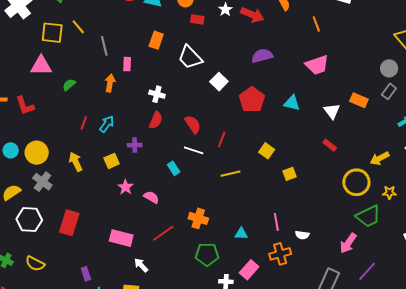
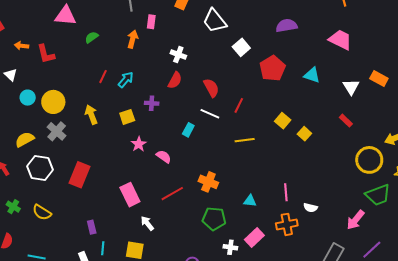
pink trapezoid: (317, 65) -> (340, 40), turned -140
cyan rectangle: (174, 168) -> (188, 130), turned 56
yellow square: (290, 174) -> (304, 134), moved, turned -32
pink rectangle: (121, 238) -> (130, 195), turned 45

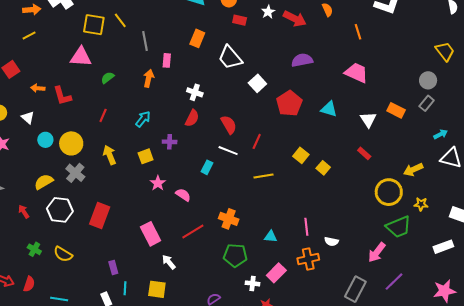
red line: (103, 77) -> (103, 115), moved

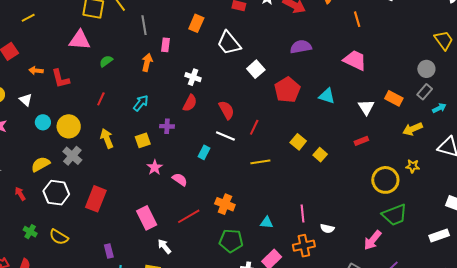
cyan arrow: (441, 134) -> (439, 108), moved
red rectangle: (364, 153) -> (361, 141), turned -64
yellow arrow: (413, 170) -> (413, 129), moved
yellow star: (421, 204) -> (413, 166), moved

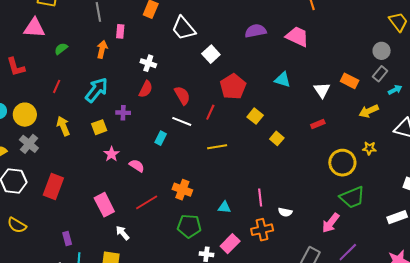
pink trapezoid: (355, 60) -> (297, 36), moved
red pentagon: (287, 90) -> (233, 87), moved
cyan arrow: (141, 103) -> (96, 90), size x1.5
yellow square: (298, 142) -> (255, 116), moved

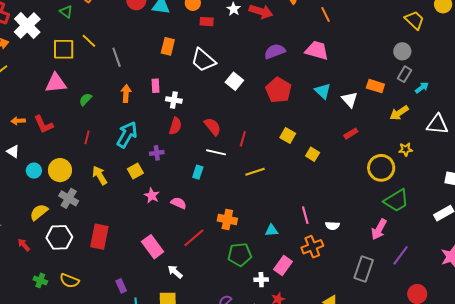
pink rectangle: (120, 31) -> (155, 86), moved
cyan triangle: (283, 80) -> (323, 91), moved, turned 36
red pentagon: (233, 87) -> (278, 90), moved

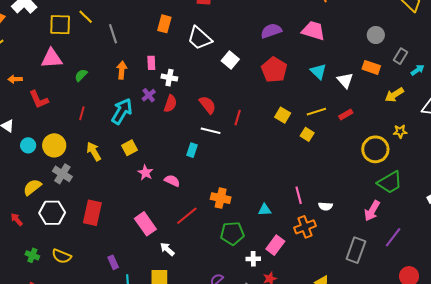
gray circle: (402, 51) -> (376, 35), moved
orange arrow: (18, 121) -> (15, 79), moved
purple cross: (157, 153) -> (149, 95), moved, turned -32
yellow line: (255, 172) -> (316, 112), moved

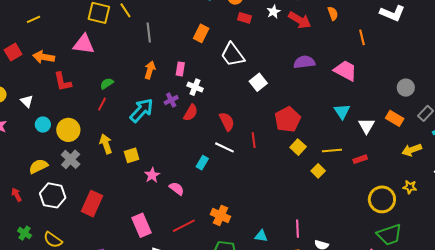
red pentagon: (274, 70) -> (288, 119), moved
green semicircle: (81, 75) -> (107, 84), moved
orange arrow: (15, 79) -> (44, 57), size x1.5
red line: (238, 118) -> (254, 140), turned -35
yellow square: (130, 148) -> (132, 155), moved

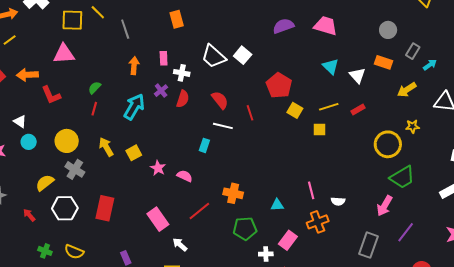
orange rectangle: (201, 33) -> (177, 19), turned -30
white trapezoid: (233, 55) -> (214, 56), moved
cyan circle: (43, 125) -> (29, 142), moved
yellow square: (318, 171) -> (319, 130), turned -32

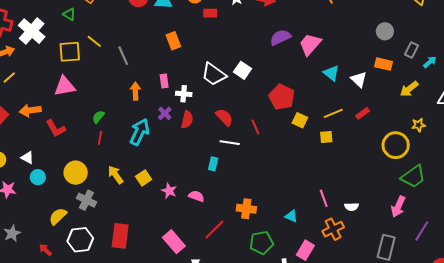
pink trapezoid: (326, 26) -> (310, 44), moved, turned -60
cyan triangle: (277, 205) -> (291, 216), turned 32

